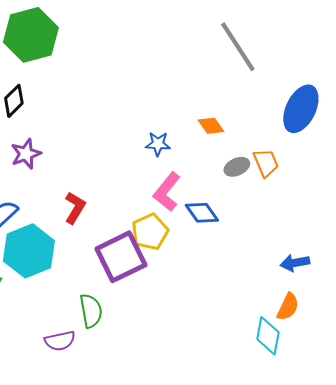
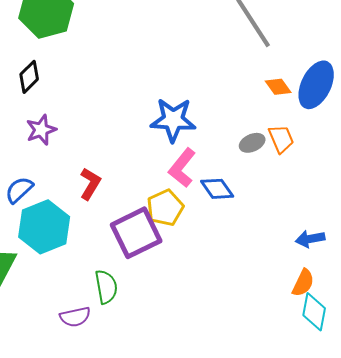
orange diamond: (211, 126) -> (278, 87), moved
blue star: (158, 144) -> (173, 120), size x1.8
cyan diamond: (268, 336) -> (314, 312), moved

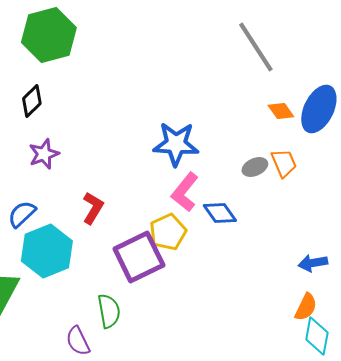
purple semicircle: (75, 317) -> (78, 341), turned 76

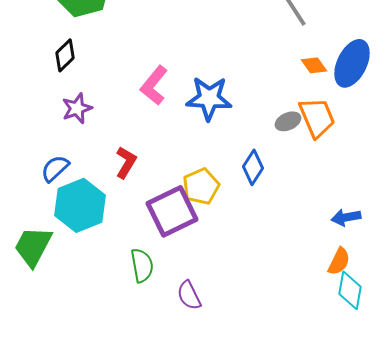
orange trapezoid: (284, 163) -> (317, 117), size x1.4
pink L-shape: (185, 192) -> (154, 85), moved
blue diamond: (220, 213) -> (253, 167), turned 68
purple semicircle: (78, 341) -> (189, 295), moved

